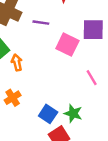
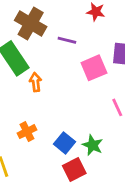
pink square: (67, 45) -> (94, 68), turned 35
orange cross: (13, 98) -> (27, 132), moved

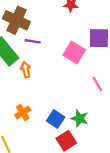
purple line: (67, 40) -> (33, 41), moved
pink square: (94, 68) -> (74, 52), turned -30

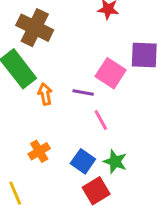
purple line: (33, 41) -> (83, 92), moved
pink line: (97, 84) -> (101, 120), moved

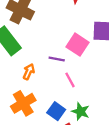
orange arrow: (45, 94) -> (29, 72), moved, turned 35
orange cross: (39, 151) -> (23, 103), size x1.5

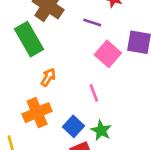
purple line: (57, 59) -> (92, 23), moved

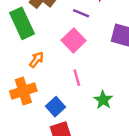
pink square: (108, 54) -> (74, 40), moved
green star: (101, 131) -> (103, 100), moved

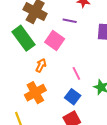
pink square: (74, 40) -> (55, 41), moved
blue square: (56, 107) -> (73, 97), moved

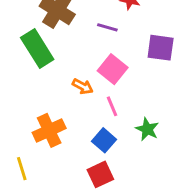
pink square: (55, 41) -> (113, 69), moved
orange arrow: (41, 65) -> (83, 86), moved, turned 88

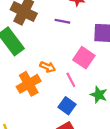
pink square: (113, 69) -> (84, 58), moved
orange cross: (49, 130) -> (29, 84), moved

